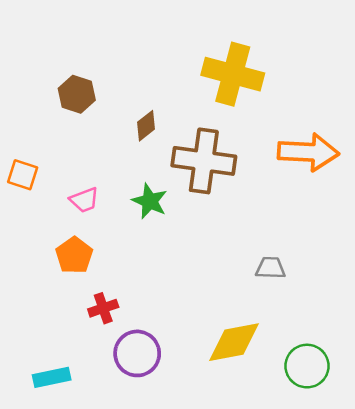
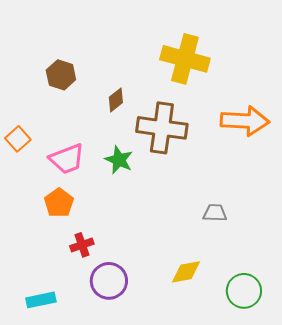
orange square: (23, 175) -> (18, 139), turned 30
pink trapezoid: (84, 200) -> (67, 159), size x1.5
yellow diamond: (234, 342) -> (186, 272), size x0.7

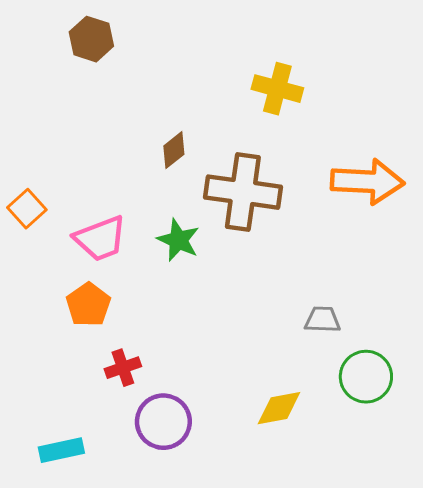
yellow cross: (185, 59) -> (277, 89), size x0.7
brown hexagon: (61, 75) -> (91, 39), moved
green circle: (244, 291) -> (366, 377), moved

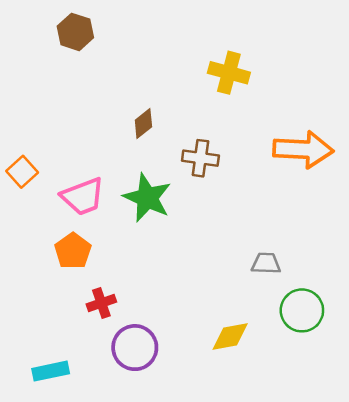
brown cross: (243, 192) -> (200, 158), size x0.6
green star: (178, 240) -> (147, 198), size x1.4

